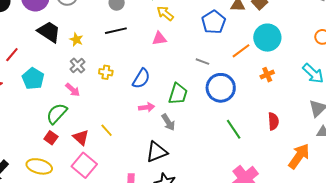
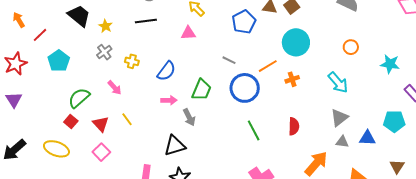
orange line: (241, 51) -> (268, 66), moved
pink arrow: (73, 90) -> (115, 88), moved
pink square: (84, 165) -> (101, 152), size x0.7

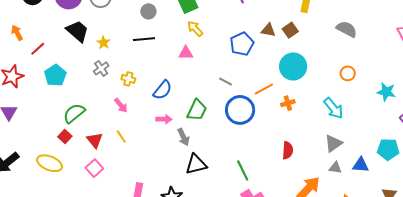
pink arrow: (115, 88) -> (121, 105), moved
green line: (254, 130) -> (243, 170), moved
black triangle: (175, 146) -> (196, 164), moved

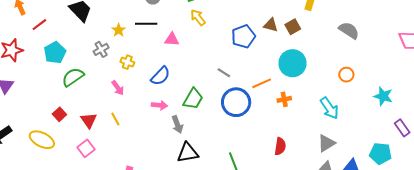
yellow star: (103, 43) -> (119, 30), moved
pink triangle: (186, 53) -> (172, 39), moved
green semicircle: (74, 113) -> (73, 77), moved

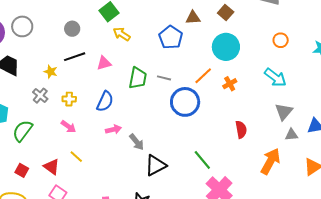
brown square: (293, 27) -> (226, 13), moved
green trapezoid: (193, 99) -> (138, 78), moved

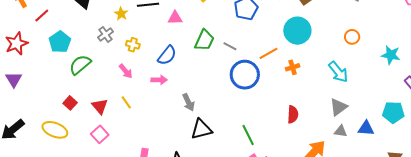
pink arrow: (113, 129) -> (159, 80), moved

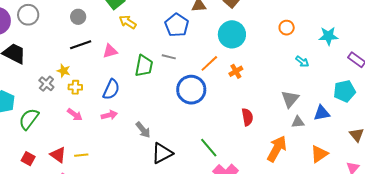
yellow star: (121, 14) -> (64, 71), moved
gray line: (230, 46) -> (169, 57), moved
cyan arrow: (338, 72) -> (302, 62), moved, size x0.6
yellow line: (126, 102) -> (81, 155), moved, turned -48

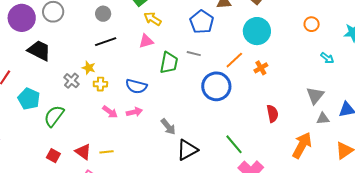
pink triangle: (110, 51) -> (146, 41), moved
blue semicircle: (111, 89) -> (136, 86), turned 80
pink arrow: (75, 115) -> (110, 112), moved

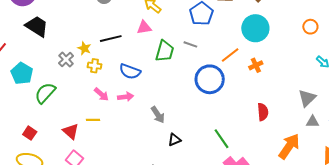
black line: (106, 42) -> (111, 39), moved
black triangle: (187, 150) -> (174, 140), size x0.6
yellow line: (106, 152) -> (93, 120), moved
red square: (53, 156) -> (30, 133), moved

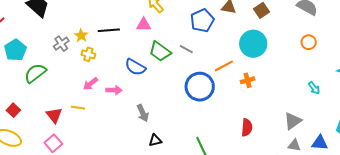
orange circle: (310, 27) -> (309, 42), moved
green trapezoid: (165, 51) -> (160, 51), turned 100
blue semicircle: (130, 71) -> (135, 67), moved
pink arrow: (101, 94) -> (90, 84), turned 91

